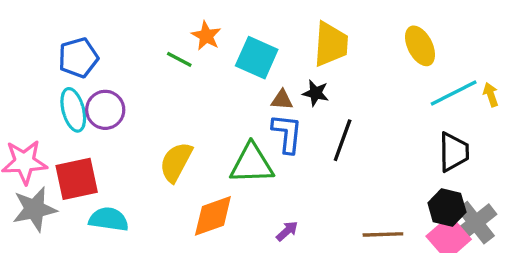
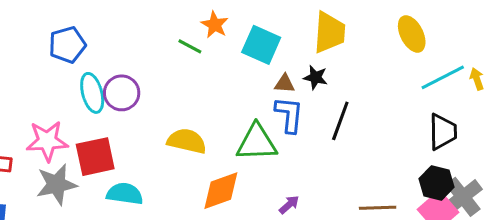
blue pentagon: (78, 58) -> (67, 45), moved
yellow semicircle: (176, 162) -> (187, 141), turned 75

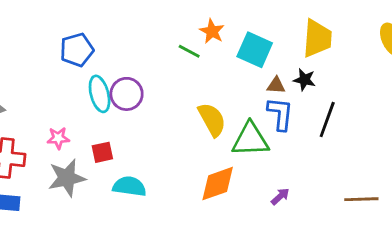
pink star: (47, 141) -> (58, 138), size x0.6
yellow semicircle: (187, 141) -> (212, 120), moved, turned 48
red square: (95, 157) -> (102, 152), size x0.6

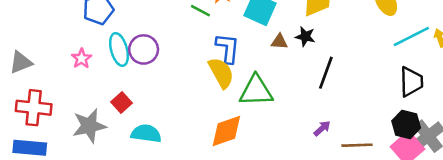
blue L-shape: (280, 114) -> (228, 48), moved
pink star: (58, 138) -> (81, 59), moved, turned -30
red square: (102, 152) -> (122, 102), turned -30
purple arrow: (280, 196) -> (322, 128), moved

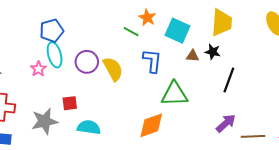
cyan ellipse: (119, 49) -> (55, 55), moved
yellow semicircle: (221, 73) -> (113, 69), moved
red square: (122, 102) -> (70, 103), turned 35
purple arrow: (322, 128) -> (226, 123), size x1.5

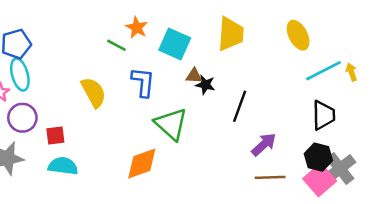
black star: (213, 52) -> (205, 85), moved
purple circle: (87, 62) -> (22, 118), moved
green triangle: (174, 94) -> (171, 124), turned 44
red square: (70, 103) -> (55, 136), moved
purple arrow: (226, 123) -> (264, 144), moved

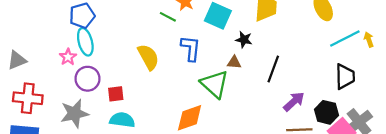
brown triangle: (194, 76) -> (234, 62), moved
black star: (205, 85) -> (244, 40), moved
black hexagon: (318, 157) -> (326, 112), moved

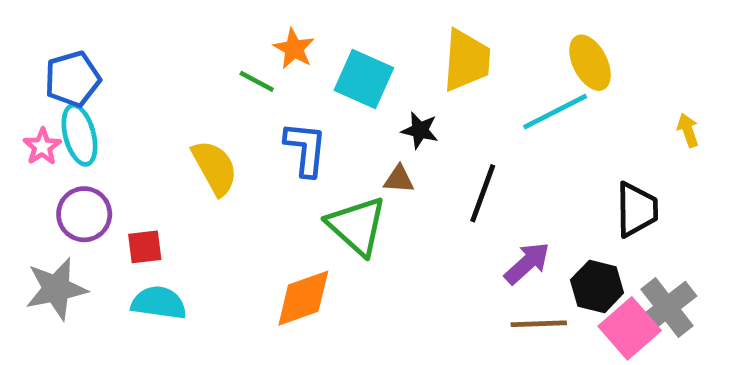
cyan line: (345, 39) -> (555, 112), moved
pink star: (68, 57) -> (42, 147), moved

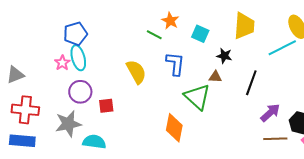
cyan square: (364, 79) -> (200, 34), size x0.7
orange diamond: (303, 298) -> (174, 128), turned -60
cyan semicircle: (159, 303) -> (94, 142), moved

